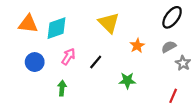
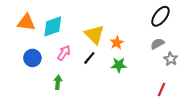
yellow triangle: (109, 23) -> (94, 35), moved
orange star: (137, 46) -> (117, 43), moved
green star: (127, 81) -> (119, 65), moved

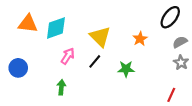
orange star: (117, 43) -> (140, 39), moved
gray semicircle: (157, 44) -> (180, 42), moved
blue circle: (32, 58) -> (18, 68), moved

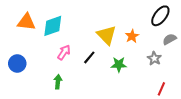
yellow triangle: (100, 37) -> (107, 35), moved
gray star: (181, 62) -> (154, 58), moved

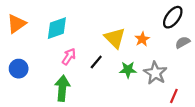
orange triangle: (26, 22) -> (16, 24), moved, turned -42
gray star: (154, 58) -> (155, 73), moved, size x1.5
green arrow: (58, 82) -> (62, 88), size x1.6

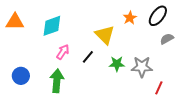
orange triangle: (16, 24) -> (15, 22), turned 36
orange star: (142, 39) -> (130, 18), moved
blue circle: (19, 69) -> (21, 76), moved
gray star: (155, 73) -> (142, 67), turned -30

